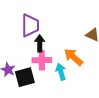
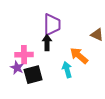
purple trapezoid: (30, 25) -> (52, 25), moved
pink cross: (42, 60) -> (24, 55), moved

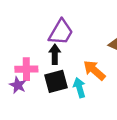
purple trapezoid: (52, 25) -> (61, 32), turned 30
black square: (33, 75) -> (56, 81), moved

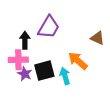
black arrow: (55, 54) -> (25, 40), moved
purple star: (18, 85) -> (25, 74), moved

